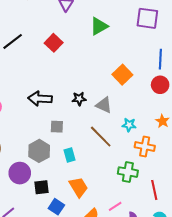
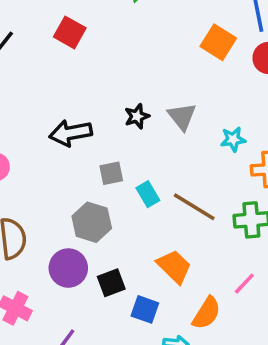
orange square: (122, 75) -> (218, 42), moved
gray triangle: (104, 105) -> (182, 117), turned 42
brown line: (101, 137) -> (194, 207), moved
cyan rectangle: (69, 155) -> (148, 194), moved

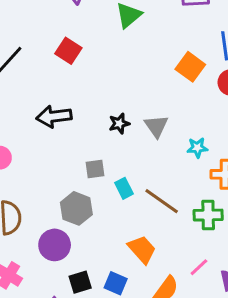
black arrow: (71, 133) -> (54, 116), moved
black square: (111, 283) -> (80, 282), moved

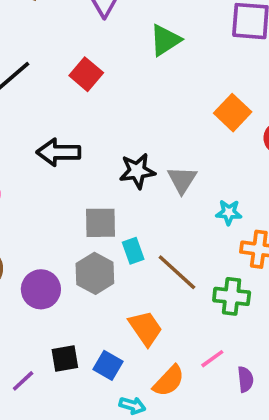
black star: (119, 124) -> (137, 171), size x1.4
gray square: (95, 169) -> (101, 223), size x1.4
gray hexagon: (76, 208) -> (95, 273), moved
purple circle: (55, 245) -> (41, 289), moved

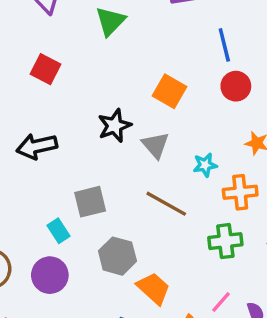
orange square: (233, 113) -> (169, 91), moved
black star: (137, 171) -> (115, 126), moved
cyan rectangle: (133, 251) -> (58, 231), moved
brown line: (177, 272) -> (166, 204), moved
gray hexagon: (95, 273) -> (117, 256), moved

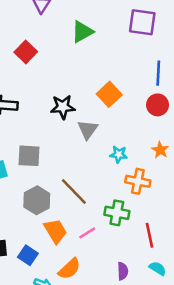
brown line: (166, 204) -> (74, 191), moved
pink line: (221, 302) -> (87, 233), moved

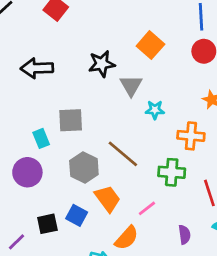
cyan star: (119, 154) -> (155, 110), moved
pink line: (87, 233) -> (147, 208), moved
blue square: (28, 255) -> (77, 215), moved

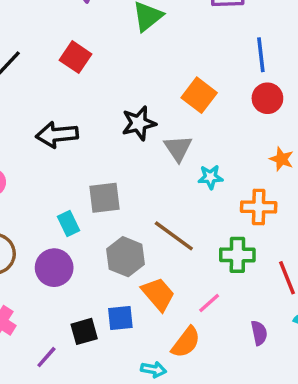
blue square: (77, 215) -> (120, 318), turned -30

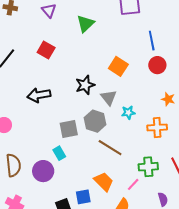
cyan rectangle: (68, 223) -> (59, 153), moved
green cross: (237, 255) -> (148, 167), moved
gray hexagon: (125, 257) -> (95, 121), moved

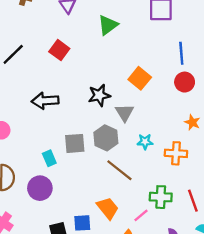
cyan star: (128, 113) -> (145, 142), moved
cyan rectangle: (59, 153) -> (49, 158), moved

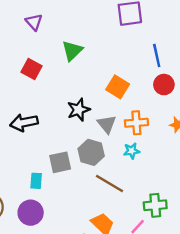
green triangle: (108, 25) -> (72, 51), moved
orange cross: (176, 153) -> (136, 123), moved
cyan rectangle: (49, 158) -> (36, 181), turned 35

